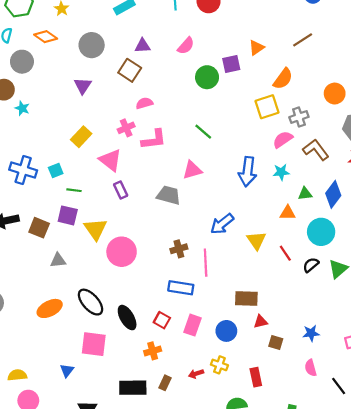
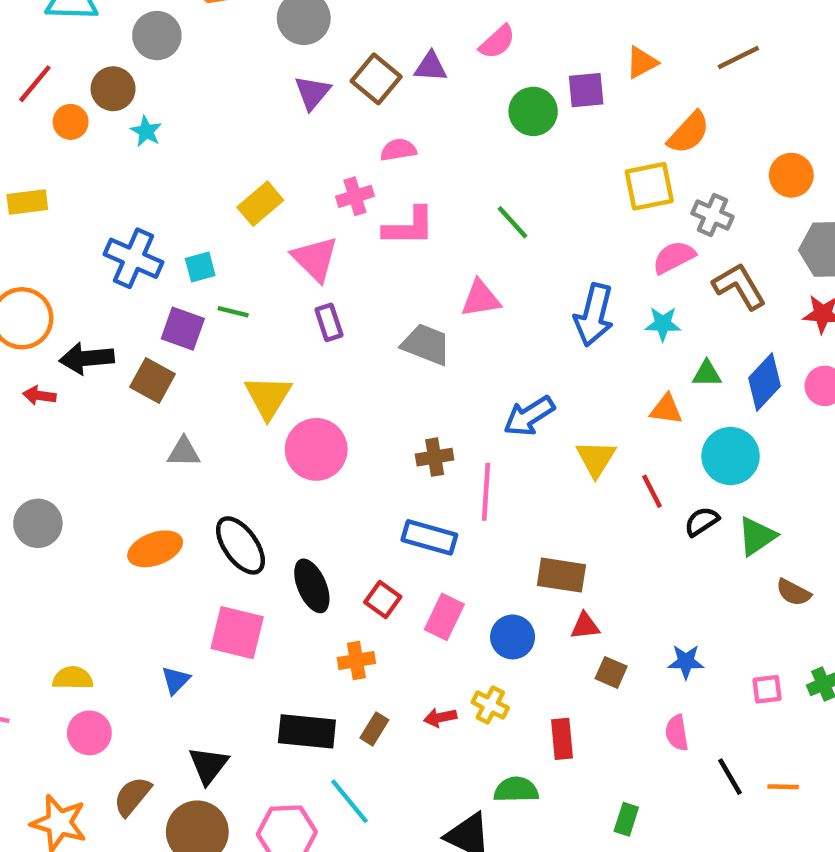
purple triangle: (143, 46) -> (431, 67), moved
purple triangle: (83, 86) -> (312, 93), moved
gray cross: (299, 117) -> (712, 215), turned 36
purple square: (68, 215) -> (183, 329), moved

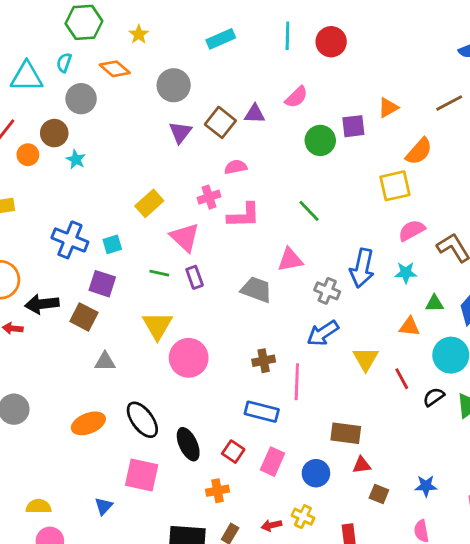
gray cross: (712, 215) -> (327, 291), moved
green line: (233, 312) -> (159, 273), moved

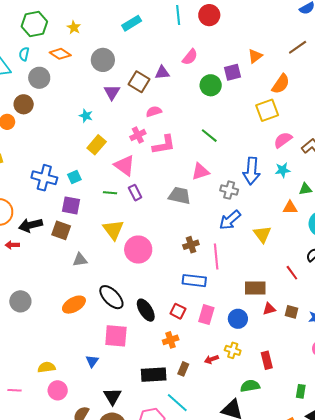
cyan star: (76, 159) -> (86, 116), moved
red line: (402, 379) -> (292, 273), moved
brown square: (379, 494) -> (291, 312), moved

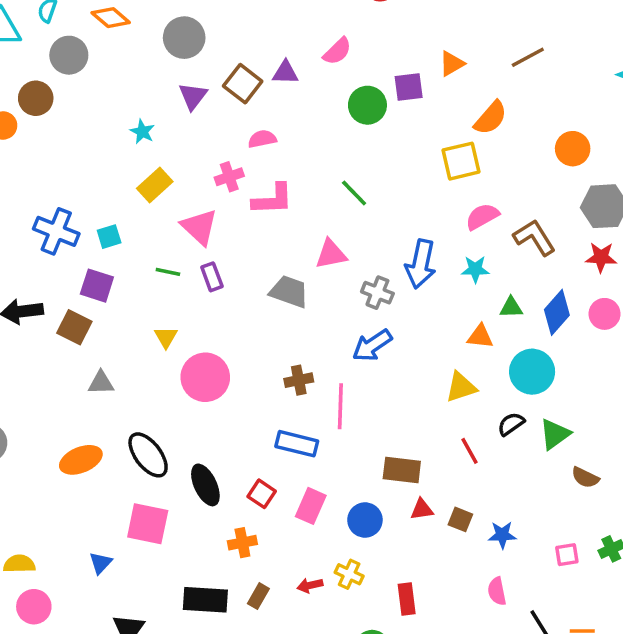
yellow triangle: (113, 230) -> (166, 337), size x0.6
yellow triangle: (262, 234) -> (461, 387), moved, turned 42

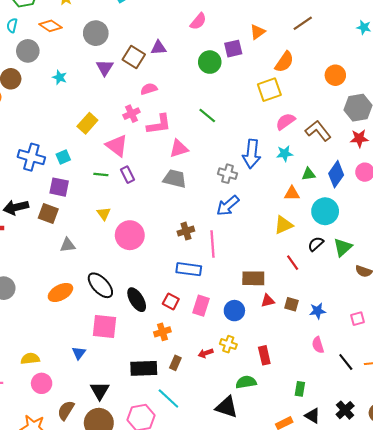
pink semicircle: (337, 51) -> (198, 21), moved
cyan star: (142, 132) -> (60, 77), moved
pink triangle: (331, 254) -> (179, 148), moved

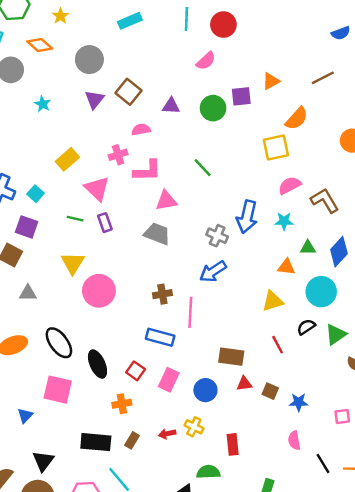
purple triangle: (159, 48) -> (171, 106), moved
cyan square: (63, 157) -> (36, 194), turned -32
yellow triangle: (104, 214) -> (73, 263), size x1.5

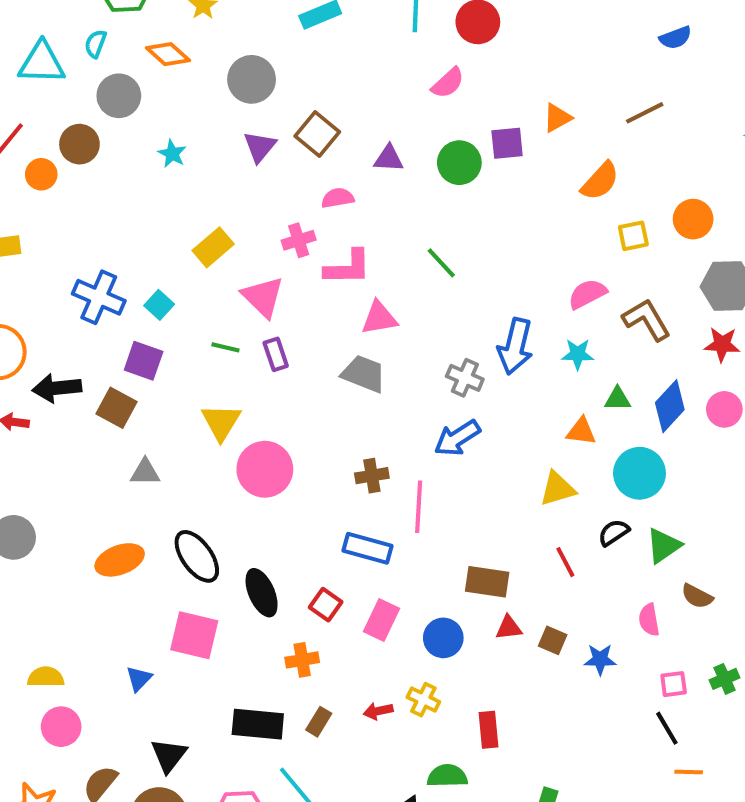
yellow square: (276, 147) -> (633, 236), moved, size x0.7
pink semicircle: (294, 440) -> (649, 620), moved
black line: (323, 464) -> (667, 728), moved

